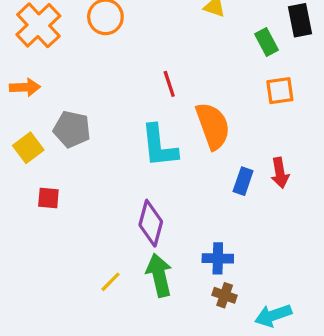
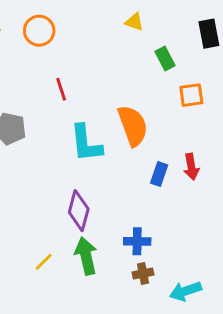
green rectangle: (266, 42) -> (165, 58), moved
red line: (169, 84) -> (61, 89), moved
brown cross: (225, 295) -> (143, 273), turned -30

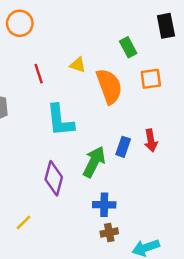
yellow triangle: (134, 22) -> (78, 65), moved
orange semicircle: (133, 126) -> (109, 86), moved
green arrow: (86, 256) -> (94, 162), moved, turned 40

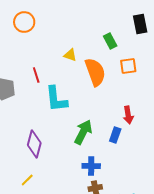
red line: (39, 74) -> (36, 75), moved
blue rectangle: (123, 147) -> (115, 135), moved
purple diamond: (54, 178) -> (34, 144), moved

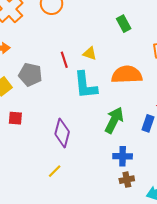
green rectangle: (110, 41) -> (124, 24), moved
yellow triangle: (70, 55) -> (90, 53), moved
orange semicircle: (95, 72) -> (127, 75), moved, turned -72

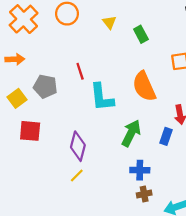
yellow triangle: (90, 53) -> (109, 22), moved, turned 32
orange semicircle: (127, 75) -> (144, 86), turned -112
red square: (15, 118) -> (30, 131), size x1.5
yellow line: (55, 171) -> (77, 176), moved

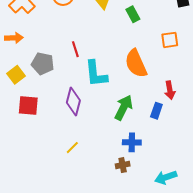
purple diamond: (78, 146) -> (73, 101), moved
brown cross: (144, 194) -> (123, 165), moved

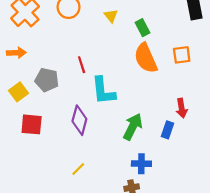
orange semicircle: (136, 63) -> (146, 58), moved

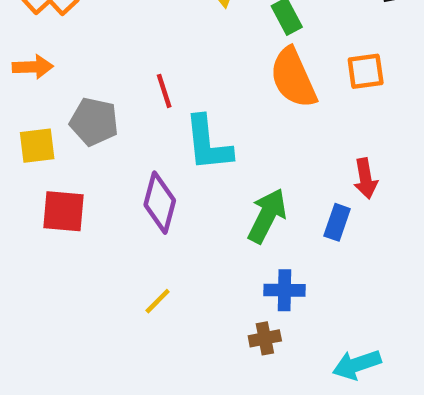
yellow square: (18, 92) -> (37, 146), turned 30

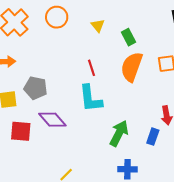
orange semicircle: (293, 78) -> (132, 67), turned 44
red line: (164, 91) -> (92, 68), moved
purple diamond: (160, 203) -> (52, 120), moved, turned -56

